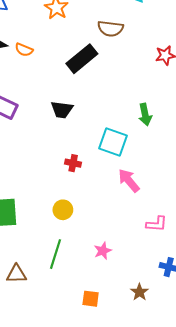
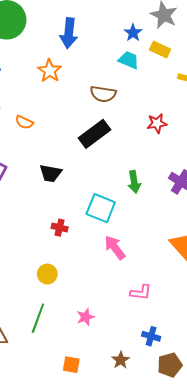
orange semicircle: (24, 50) -> (24, 122), moved
black rectangle: (82, 59) -> (94, 134), moved

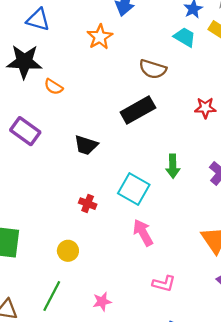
orange semicircle: (24, 122) -> (54, 87), moved

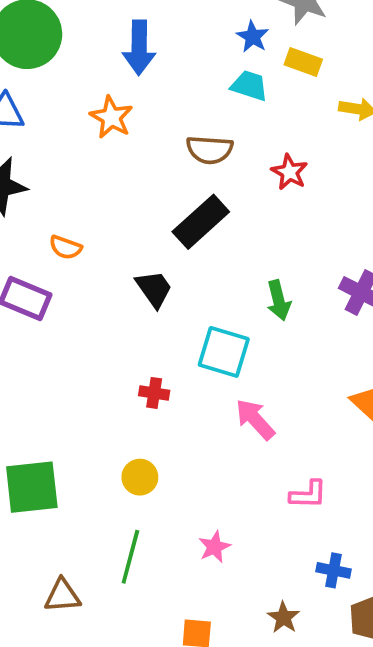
orange semicircle: (54, 87) -> (65, 247), moved
red star: (205, 108) -> (289, 172), moved, turned -30
black trapezoid: (86, 145) -> (154, 289), moved, turned -130

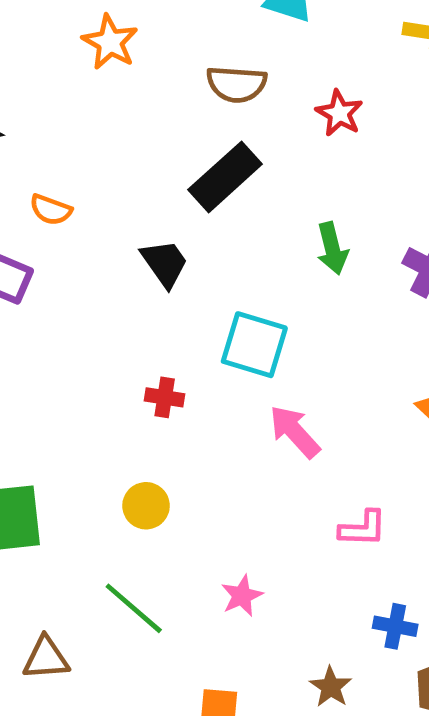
green arrow: (279, 300) -> (332, 248), moved
green line: (130, 557) -> (134, 608), turned -64

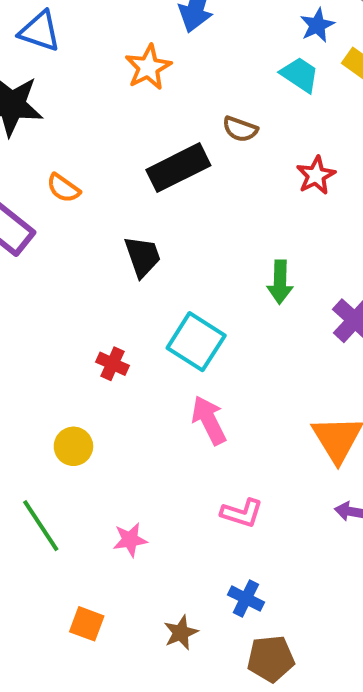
brown semicircle: (237, 84) -> (240, 129), size x0.7
black rectangle: (225, 177) -> (178, 168), moved

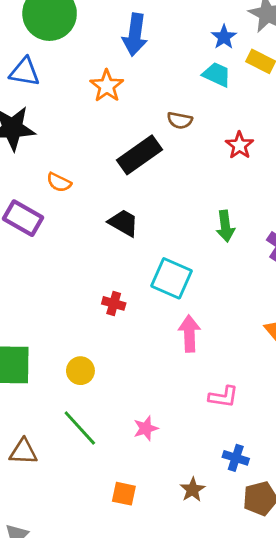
black trapezoid: (143, 256) -> (124, 223), turned -32
pink arrow: (209, 420) -> (189, 334), turned 33
yellow circle: (73, 446) -> (80, 371), moved

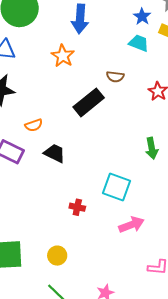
orange semicircle: (59, 182) -> (34, 125), turned -42
black trapezoid: (124, 223) -> (55, 153), moved
pink arrow: (189, 334) -> (131, 225), turned 75

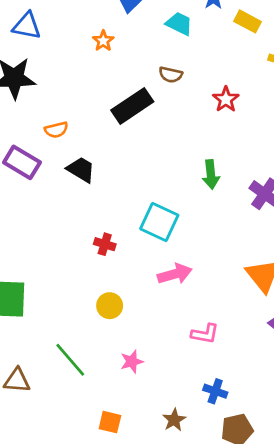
cyan trapezoid: (139, 43) -> (179, 24), moved
orange star: (63, 56) -> (103, 41), size x0.7
yellow circle: (57, 256) -> (110, 306), moved

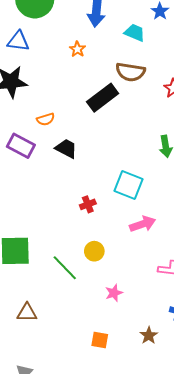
brown semicircle: (171, 75) -> (130, 72), size x1.6
red cross: (105, 244) -> (88, 204), turned -35
green line: (70, 360) -> (65, 268), moved

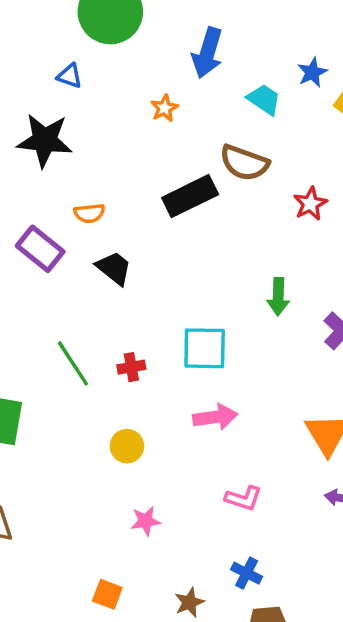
blue triangle: (18, 41) -> (70, 76), size x0.7
cyan square: (128, 185) -> (205, 348), turned -32
green line: (65, 268) -> (73, 363), moved

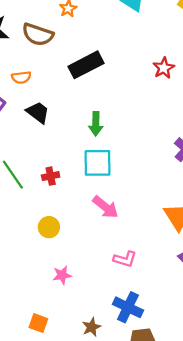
brown semicircle: (244, 163) -> (38, 34), moved
green arrow: (278, 297) -> (96, 124), moved
pink arrow: (215, 417) -> (105, 207), turned 48
blue cross: (247, 573) -> (128, 307), size x1.5

